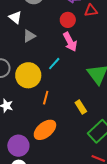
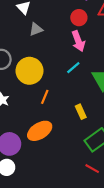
cyan line: (54, 64) -> (73, 68), moved

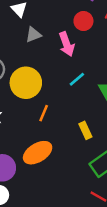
pink arrow: (78, 41) -> (67, 44), moved

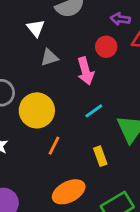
yellow rectangle: (85, 130) -> (100, 156), moved
orange ellipse: (38, 153) -> (69, 192), moved

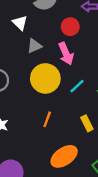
red circle: (106, 47) -> (70, 27), moved
yellow circle: (37, 110) -> (45, 78), moved

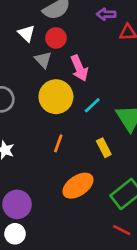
red circle: (70, 27) -> (56, 38), moved
gray triangle: (34, 46) -> (43, 60), turned -49

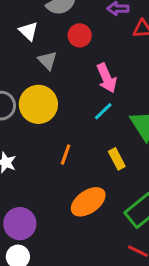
red circle: (56, 38) -> (80, 35), moved
pink arrow: (79, 68) -> (107, 78), moved
yellow circle: (56, 97) -> (38, 104), moved

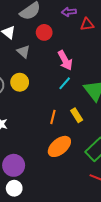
yellow circle: (38, 104) -> (20, 82), size x0.7
orange line: (66, 155) -> (53, 117), moved

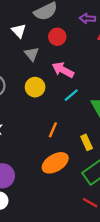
pink arrow: (65, 60) -> (63, 70), moved, turned 138
yellow circle: (20, 82) -> (35, 87), moved
yellow rectangle: (77, 115) -> (87, 142), moved

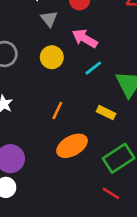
orange line: (53, 130) -> (57, 110), moved
yellow rectangle: (87, 142) -> (106, 113), moved, turned -42

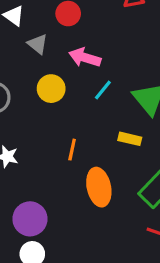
orange ellipse: (72, 146) -> (99, 187), turned -60

